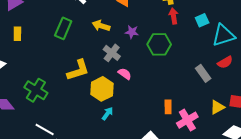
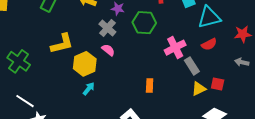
gray cross: (112, 53) -> (107, 28), moved
gray rectangle: (203, 73) -> (192, 66), moved
pink cross: (187, 120) -> (175, 48), moved

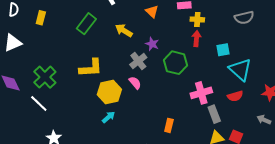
cyan triangle: (209, 17) -> (240, 70), turned 45
white line: (25, 101) -> (39, 103), moved

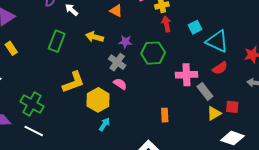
yellow rectangle: (41, 18) -> (11, 48), turned -32
pink cross: (201, 93) -> (186, 75), turned 30

